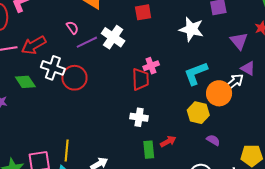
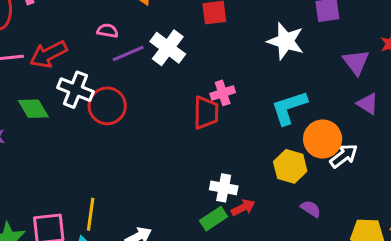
pink semicircle: (72, 28) -> (108, 31), turned -48
white arrow: (234, 82) -> (344, 156), moved
white cross: (139, 117) -> (224, 188), moved
green rectangle: (149, 150) -> (214, 219), turned 60

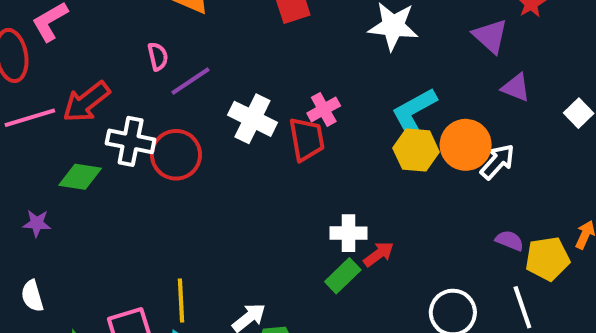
pink semicircle: (108, 31) -> (158, 56), turned 78
white cross: (168, 48) -> (252, 119), moved
green diamond: (33, 109) -> (80, 177), turned -40
yellow hexagon: (290, 166) -> (416, 150), moved
purple semicircle: (311, 209) -> (510, 241), moved

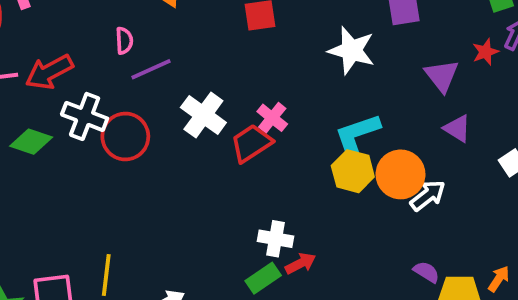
pink cross: (324, 109) -> (272, 118), turned -32
red trapezoid: (307, 139) -> (251, 143), turned -123

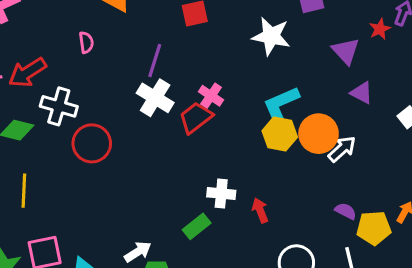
purple line: (151, 69) -> (155, 60), moved, turned -44
red circle: (125, 137) -> (92, 143), moved
red arrow: (301, 263) -> (260, 210), moved, turned -80
yellow line: (106, 275) -> (24, 191), moved
green rectangle: (263, 278) -> (197, 226), moved

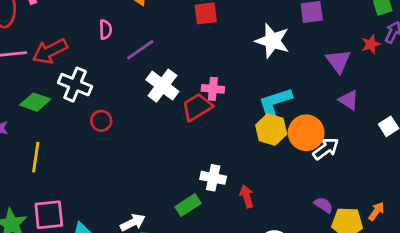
purple line: (155, 60) -> (140, 50), moved, turned 32
pink cross: (211, 96) -> (213, 89), turned -35
red circle: (92, 143) -> (101, 121), size x0.6

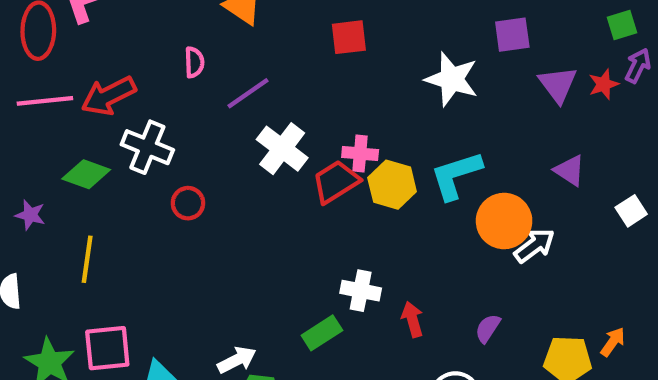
purple triangle: (338, 61) -> (558, 84), moved
yellow hexagon: (271, 130) -> (392, 185), moved
purple semicircle: (323, 205) -> (488, 328), moved, turned -90

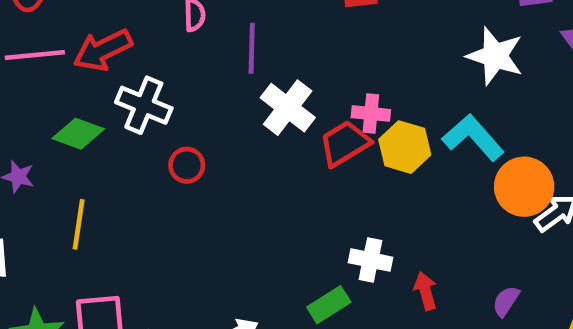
white star: (452, 79) -> (495, 56), moved
purple line: (248, 93) -> (252, 48), turned -54
cyan L-shape: (456, 175) -> (473, 138), turned 66

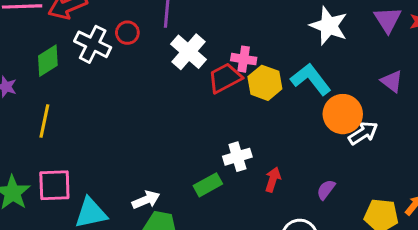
green diamond: (78, 134) -> (48, 61), turned -56
red circle: (187, 165) -> (127, 33), moved
white cross: (370, 260) -> (237, 157), turned -32
red arrow: (426, 291) -> (273, 180), turned 30

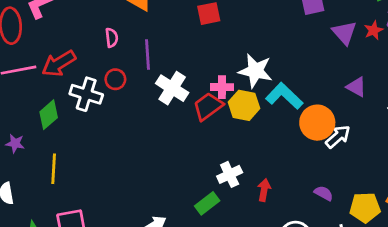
white star: (329, 26) -> (255, 71), moved
purple semicircle: (326, 190) -> (324, 193), moved, turned 90

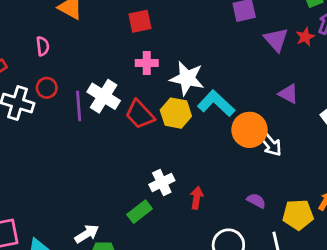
purple line: (147, 55) -> (79, 106), moved
pink cross: (222, 87) -> (147, 63), moved
red trapezoid: (208, 106) -> (140, 114), turned -96
white arrow: (338, 137) -> (270, 144), turned 92

